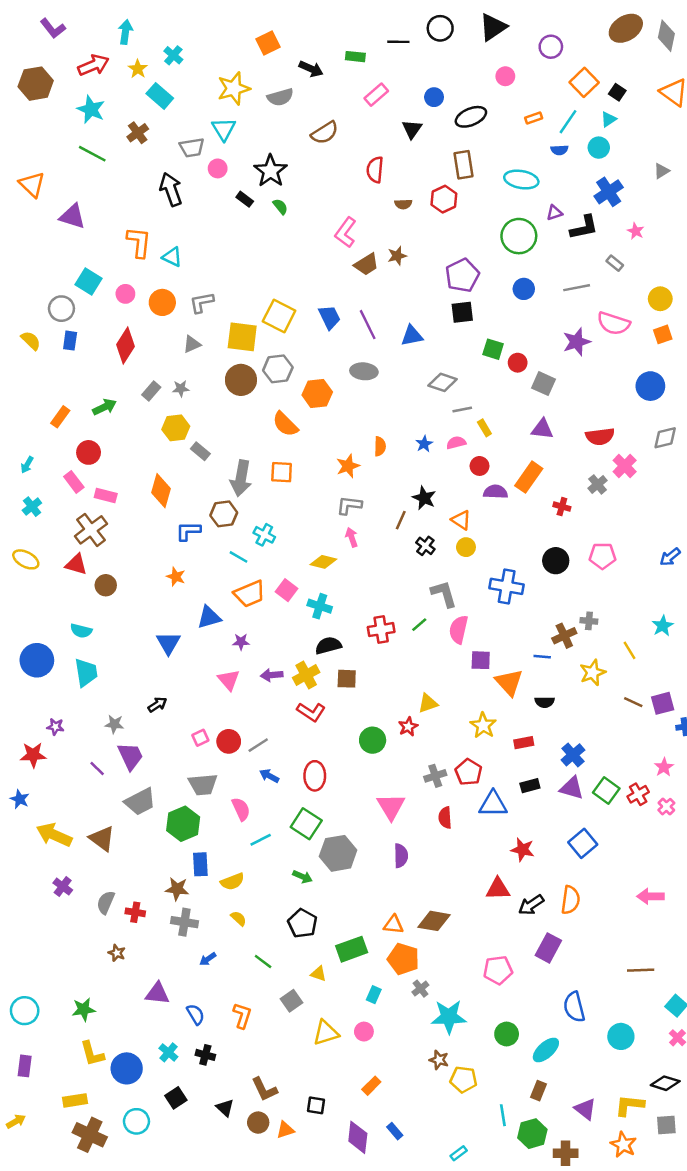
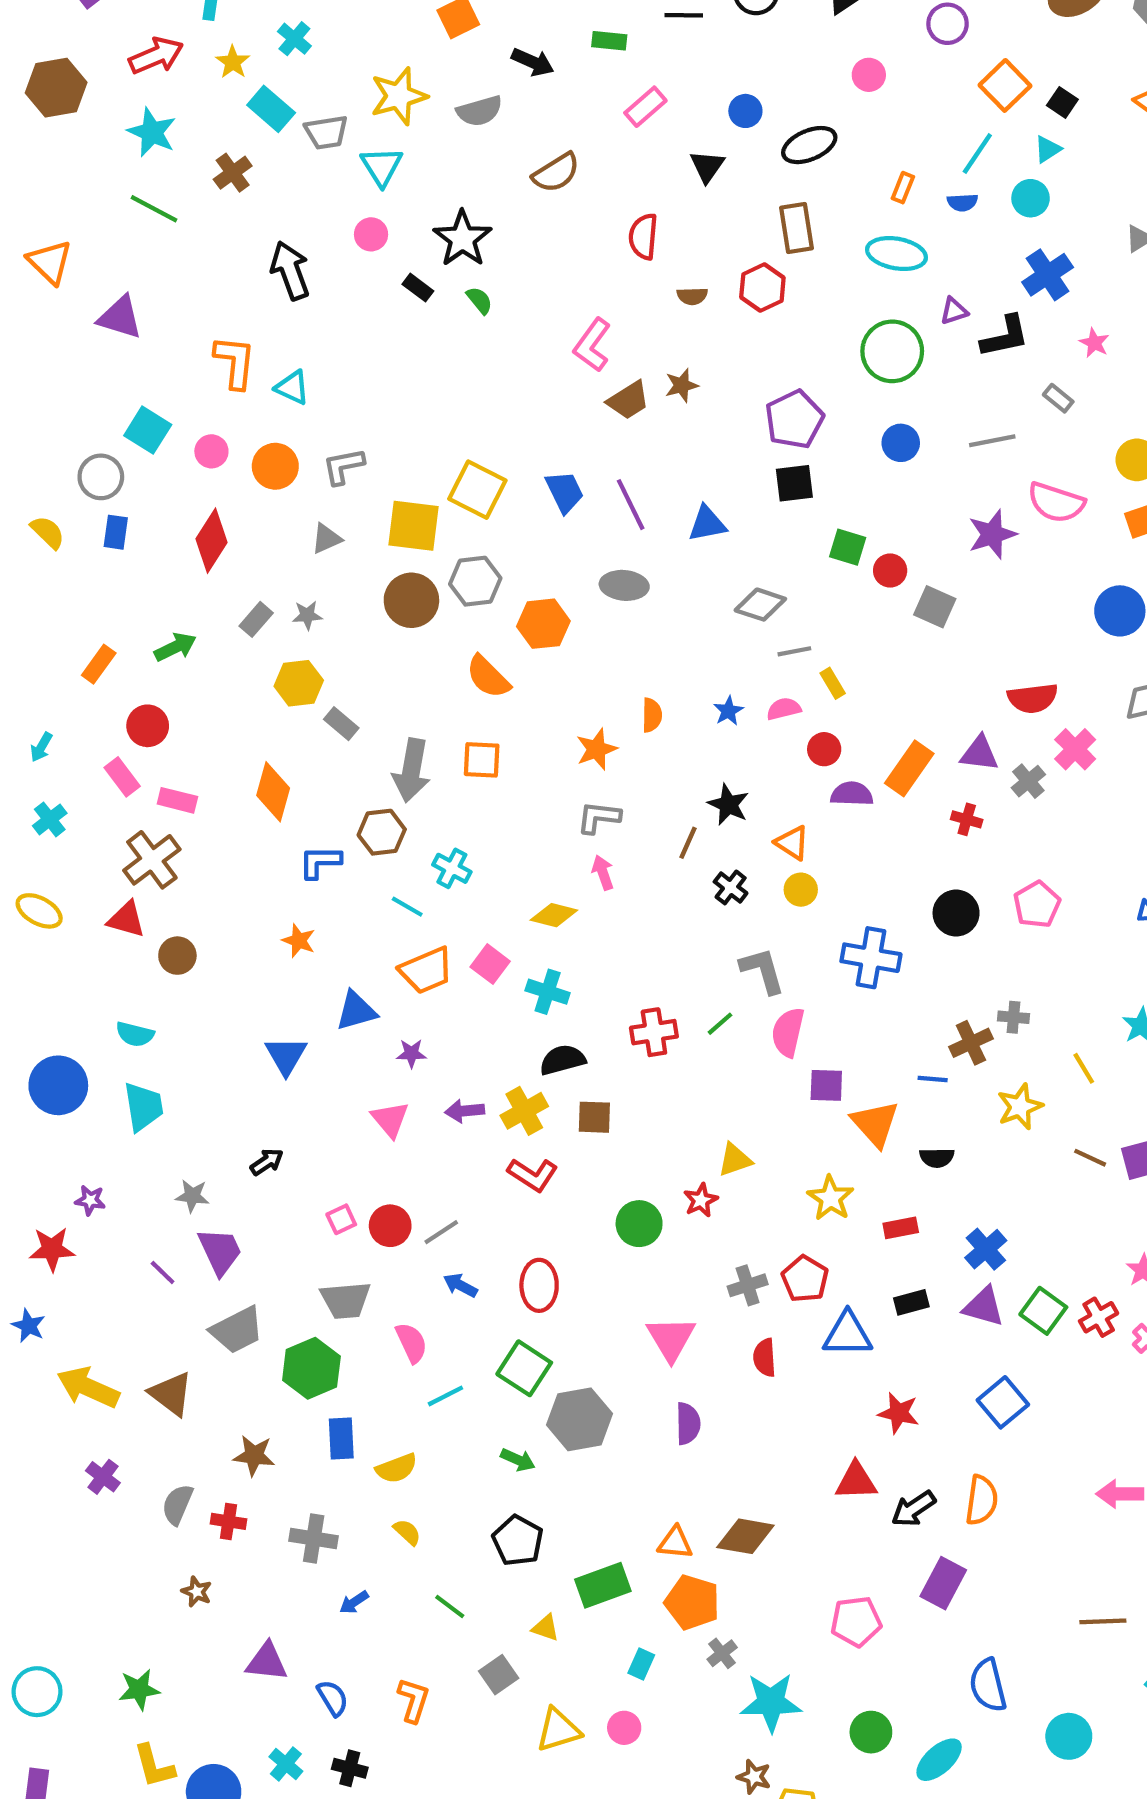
orange rectangle: (534, 118) -> (903, 188), moved, turned -49
gray trapezoid: (192, 148) -> (326, 132), moved
purple triangle: (542, 429) -> (979, 753), moved
pink pentagon: (602, 556) -> (1037, 904), turned -30
brown star: (177, 889) -> (254, 1455), moved

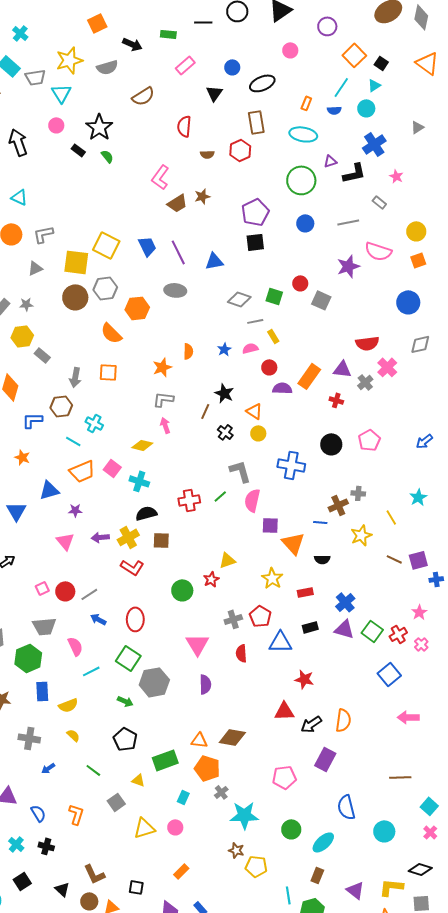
green square: (848, 547) -> (274, 296), moved
gray arrow: (411, 770) -> (75, 377), size x0.7
blue square: (1003, 1402) -> (389, 674), moved

